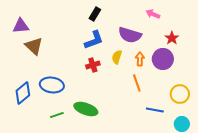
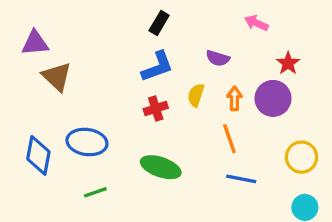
purple semicircle: (130, 35) -> (218, 58), size x0.6
blue diamond: (23, 93) -> (38, 155), turned -40
green ellipse: (86, 109) -> (161, 167), moved
blue line: (155, 110) -> (241, 179), moved

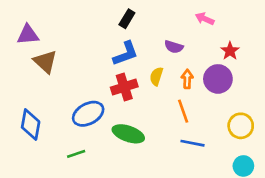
red cross: (156, 108) -> (124, 87), size x1.4
blue ellipse: (87, 142) -> (88, 114), moved, turned -36

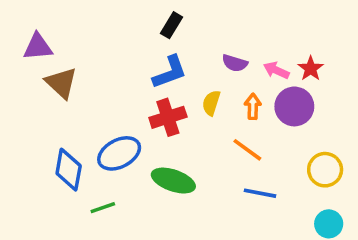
pink arrow: (205, 19) -> (276, 70), moved
orange line: (183, 111) -> (247, 150), turned -35
blue diamond: (31, 124) -> (69, 170), moved

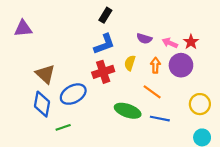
brown triangle: (61, 83) -> (45, 74), moved
green ellipse: (173, 181) -> (128, 111), moved

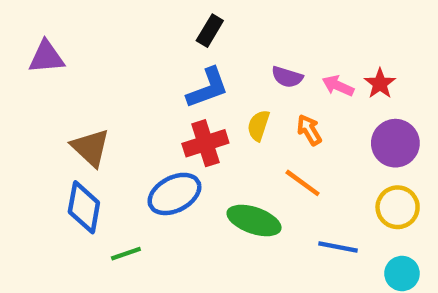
orange arrow: (155, 65) -> (309, 130), turned -32
purple circle: (181, 65) -> (395, 143), moved
blue ellipse: (73, 94) -> (174, 194), moved
blue line: (160, 119) -> (338, 247), moved

